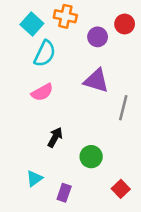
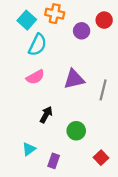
purple triangle: (96, 81) -> (74, 79), moved, turned -30

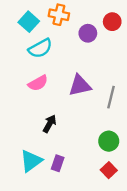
cyan semicircle: (38, 45) -> (40, 48), turned 35
green circle: (76, 131) -> (109, 141), moved
cyan triangle: (29, 149) -> (31, 161), size x1.5
purple rectangle: (54, 161) -> (58, 163), moved

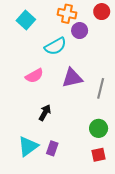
orange cross: (59, 15) -> (67, 14), moved
red circle: (112, 22) -> (102, 12), moved
cyan semicircle: (40, 48) -> (55, 46), moved
red square: (109, 170) -> (99, 155), turned 32

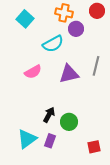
gray line: (101, 88) -> (96, 66), moved
black arrow: (45, 113) -> (49, 115), moved
green circle: (99, 128) -> (69, 122), moved

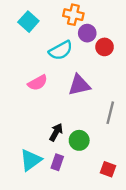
red circle: (97, 11) -> (105, 47), moved
gray line: (96, 66) -> (110, 113), moved
red square: (94, 147) -> (108, 169), turned 32

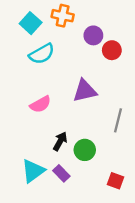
orange cross: (73, 15) -> (63, 16), moved
cyan semicircle: (61, 50) -> (42, 54), moved
pink semicircle: (38, 83) -> (40, 104), moved
purple rectangle: (57, 162) -> (61, 173), turned -63

